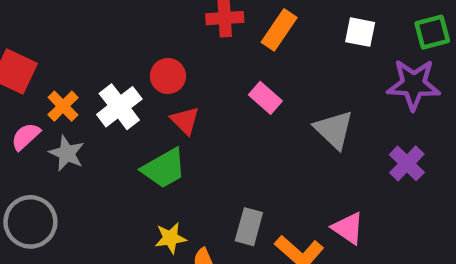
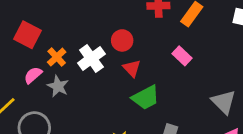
gray triangle: (334, 130) -> (224, 102), moved
green trapezoid: (164, 168) -> (146, 98), moved

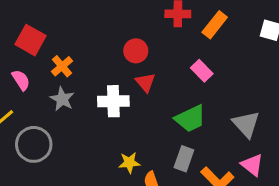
white cross: (91, 58) -> (113, 101), moved, turned 32
pink semicircle: (33, 75) -> (21, 80), moved, turned 96
green trapezoid: (146, 98) -> (190, 119), moved

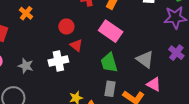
orange cross: (62, 66) -> (26, 13), moved
pink rectangle: (202, 71) -> (111, 31), size x1.6
green trapezoid: (190, 119) -> (109, 63), turned 110

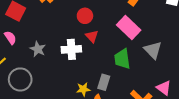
gray triangle: (145, 59) -> (153, 50), moved
gray rectangle: (110, 89) -> (104, 82), moved

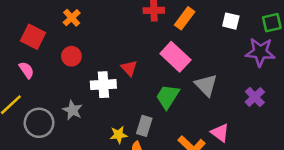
red circle: (85, 16) -> (71, 56), moved
gray star: (38, 49) -> (72, 110), moved
green trapezoid: (122, 59) -> (168, 97), turned 40

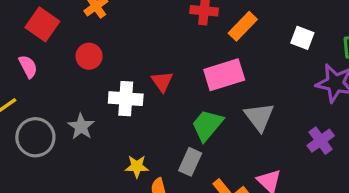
pink rectangle: (175, 57) -> (224, 75), turned -68
gray rectangle: (144, 126) -> (190, 162), moved

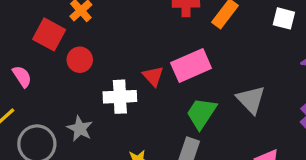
red square: (42, 24) -> (49, 34), moved
pink rectangle: (224, 75) -> (191, 66), moved

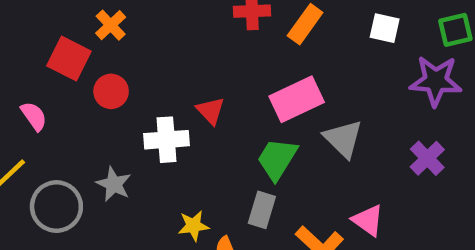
pink rectangle: (191, 66) -> (297, 99), moved

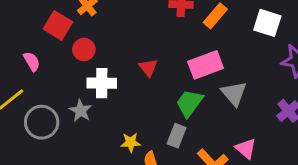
white square: (385, 28) -> (267, 23), size x1.4
white cross: (167, 140) -> (102, 83), moved

